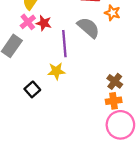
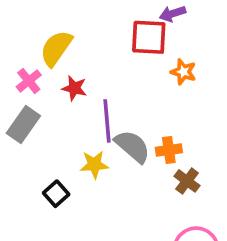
pink cross: (28, 22) -> (29, 81), moved
gray semicircle: (88, 28) -> (132, 146), moved
orange cross: (114, 101) -> (169, 150), moved

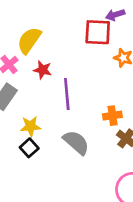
gray semicircle: (132, 146) -> (76, 142), moved
yellow star: (94, 165) -> (30, 126), moved

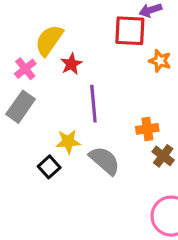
red star: (43, 70) -> (71, 64), moved, turned 30
yellow star: (30, 126) -> (68, 142), moved

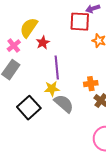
yellow star: (68, 142) -> (52, 89), moved
black square: (49, 167) -> (29, 108), size x1.6

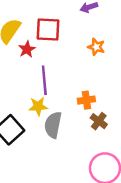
red square: (80, 22) -> (48, 30), moved
gray semicircle: (64, 104) -> (53, 125), turned -120

